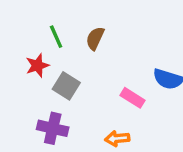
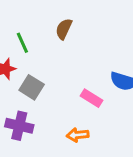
brown semicircle: (95, 38) -> (64, 29), moved

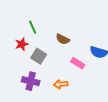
brown semicircle: (64, 29) -> (63, 39), moved, turned -88
orange arrow: (78, 135) -> (61, 84), moved

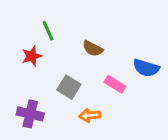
gray square: (39, 56) -> (69, 87), moved
purple cross: (31, 81) -> (30, 114), moved

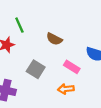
orange arrow: (90, 115) -> (66, 89), moved

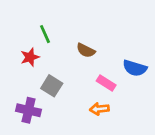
gray square: (36, 69) -> (52, 86), moved

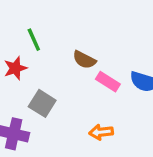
pink rectangle: (106, 83) -> (108, 82), moved

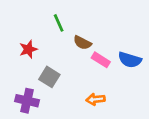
green line: (34, 40) -> (59, 23), moved

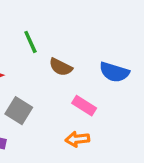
pink rectangle: (101, 60) -> (84, 106), moved
blue semicircle: (130, 60) -> (114, 72), moved

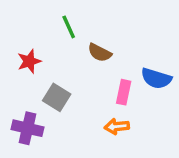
blue semicircle: (114, 72) -> (156, 78), moved
pink rectangle: (84, 106) -> (124, 92), turned 70

